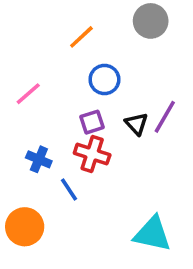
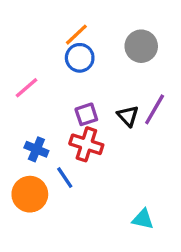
gray circle: (151, 21) -> (141, 46), moved
blue circle: (104, 79) -> (80, 58), moved
orange circle: (25, 227) -> (30, 194), moved
cyan triangle: (152, 234) -> (143, 219), size x0.6

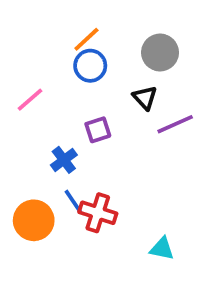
purple line: (155, 109) -> (175, 124), turned 36
black triangle: (128, 116) -> (145, 98), moved
red cross: (86, 144) -> (98, 213), moved
blue cross: (36, 149) -> (64, 160), moved, turned 30

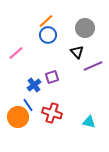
purple square: (98, 130) -> (52, 77), moved
blue line: (73, 201) -> (28, 105), moved
cyan triangle: (162, 249) -> (89, 122), moved

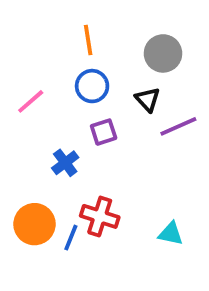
orange line: (46, 21) -> (88, 40), turned -56
blue circle: (48, 35) -> (92, 86), moved
purple square: (52, 77) -> (104, 132), moved
blue line: (28, 105) -> (71, 238), moved, turned 56

